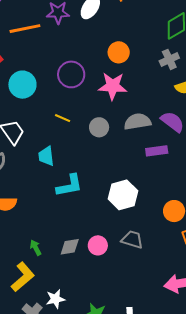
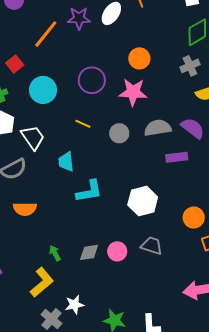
orange line: (25, 29) -> (46, 34), turned -40

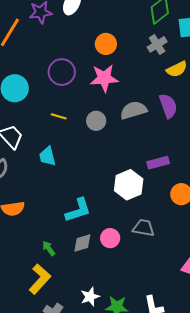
purple semicircle: (193, 128) -> (168, 106), turned 40
purple rectangle: (177, 157) -> (158, 163), moved
cyan L-shape: (89, 191) -> (78, 210), moved
white star: (74, 305) -> (90, 297), moved

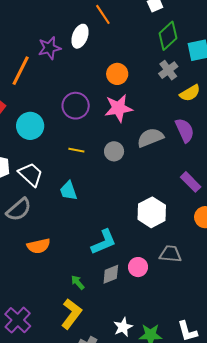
purple rectangle: (158, 163) -> (191, 182), moved, turned 65

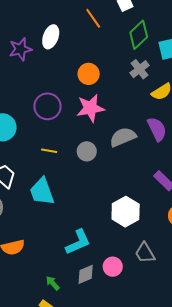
orange line: (103, 14) -> (93, 18), moved
cyan trapezoid: (69, 191) -> (42, 192), size x1.4
gray trapezoid: (170, 254) -> (145, 253), turned -125

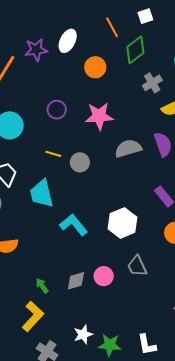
green diamond: (139, 35) -> (135, 50), moved
orange circle: (89, 74) -> (95, 67), moved
purple circle: (47, 106) -> (57, 110), size x0.7
gray circle: (87, 151) -> (80, 162), moved
cyan L-shape: (78, 242) -> (74, 225), moved, turned -112

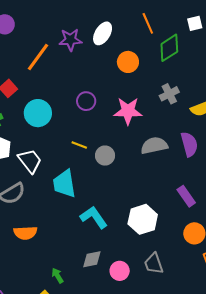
white square: (145, 16) -> (195, 23), moved
gray cross: (152, 83) -> (169, 94), moved
gray diamond: (76, 281) -> (92, 259), moved

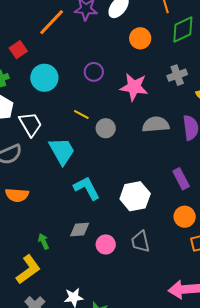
cyan trapezoid: (64, 184) -> (62, 151), turned 152

